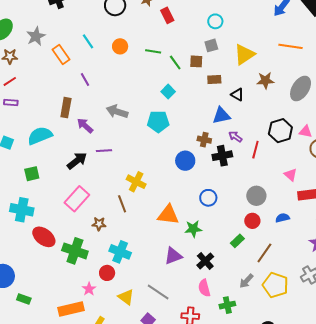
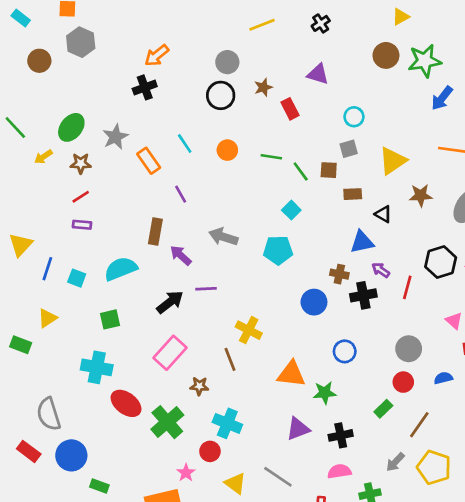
green cross: (75, 251) -> (167, 422), turned 30
black cross: (205, 261) -> (341, 435), turned 30
pink semicircle: (204, 288) -> (339, 471), turned 96

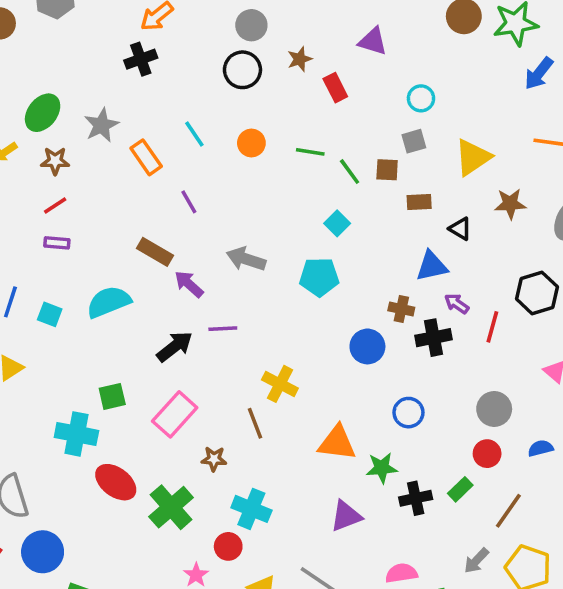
brown rectangle: (155, 231) -> (155, 252), turned -70
green square: (110, 319) -> (112, 396), moved
black cross: (341, 435) -> (416, 498), moved

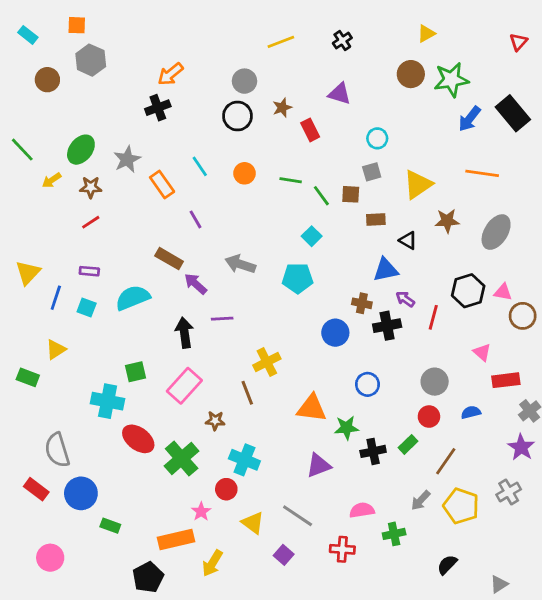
purple rectangle: (57, 243) -> (89, 271), moved
black arrow: (175, 346) -> (184, 333), turned -60
yellow cross: (280, 384) -> (267, 362), turned 36

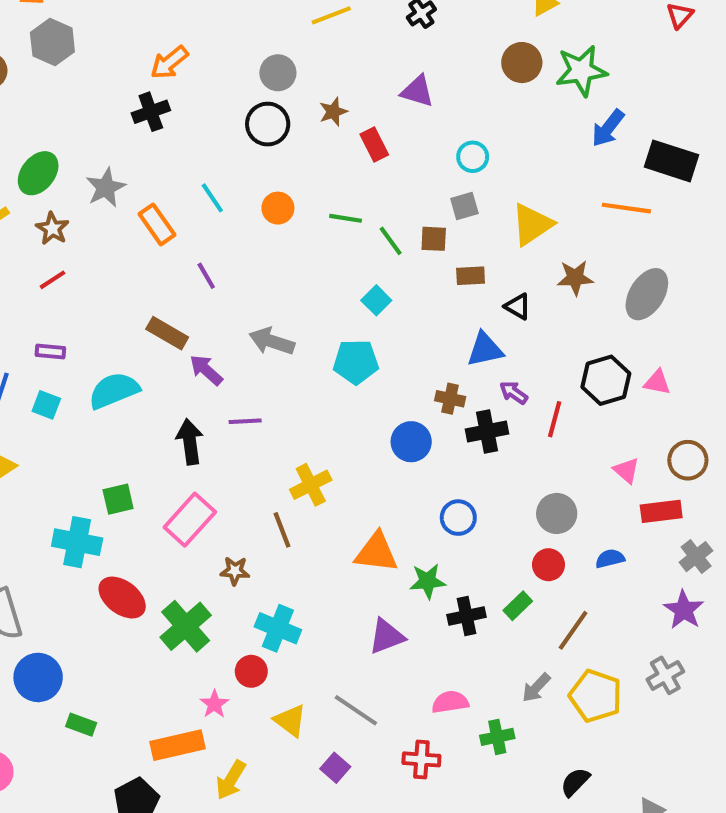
black rectangle: (513, 113) -> (671, 161), moved, turned -32
brown star: (91, 187) -> (52, 229), turned 30
brown circle: (523, 316) -> (688, 460), moved

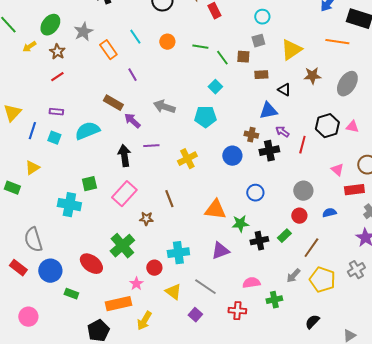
yellow cross: (311, 485) -> (187, 159), moved
red ellipse: (122, 598) -> (91, 264), moved
cyan cross: (278, 628) -> (178, 253), moved, turned -30

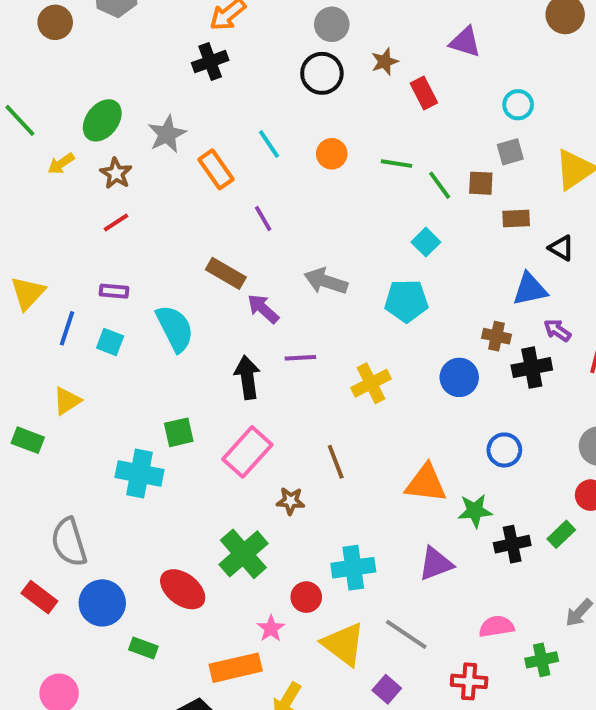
cyan semicircle: (87, 131) -> (175, 328), turned 85
yellow triangle: (173, 292) -> (344, 644), size x1.4

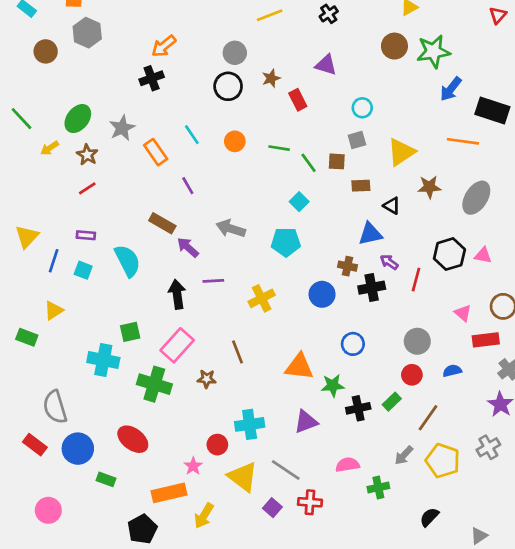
green cross: (243, 554) -> (154, 384), moved, turned -32
red cross: (469, 681) -> (310, 502), moved

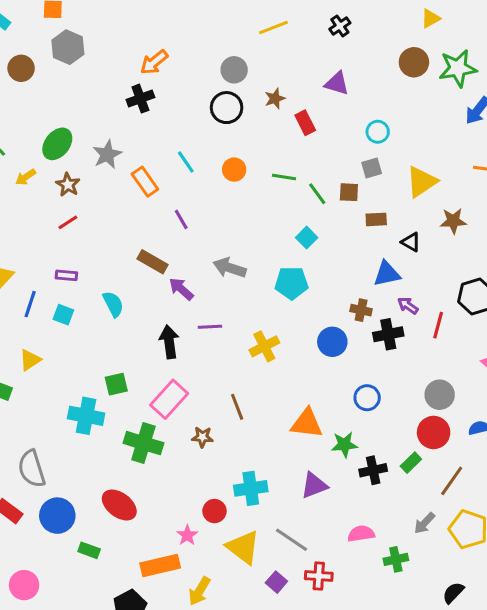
cyan semicircle: (127, 261) -> (113, 304), size x0.7
red circle: (412, 375) -> (434, 432), size x1.4

